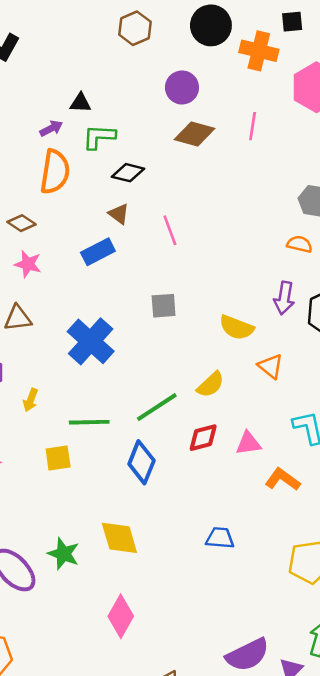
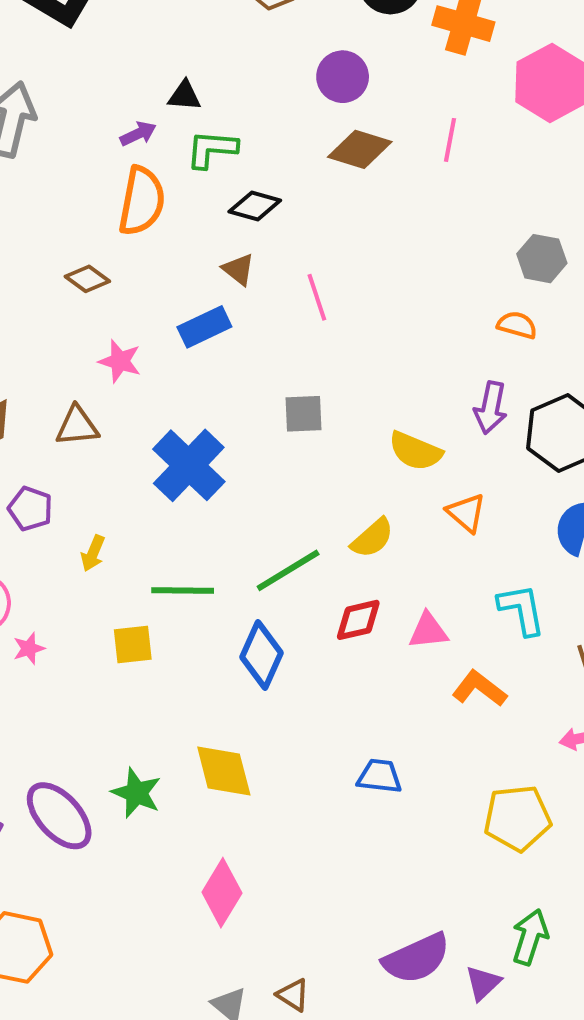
pink star: (28, 264) -> (120, 361), moved

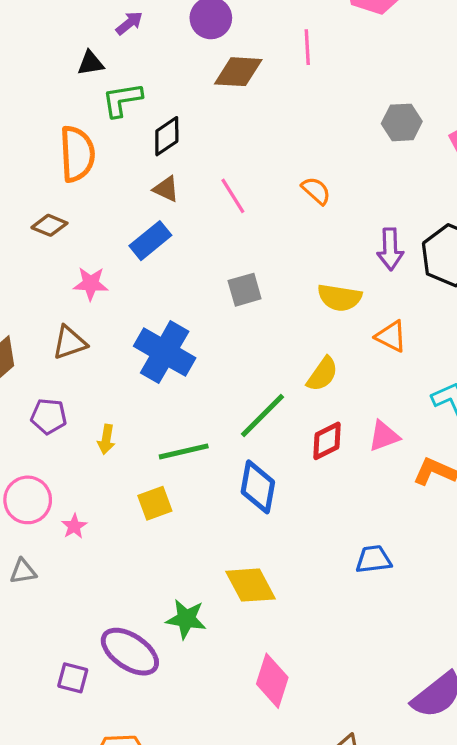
purple arrow: (138, 134) -> (129, 23), moved
black diamond: (255, 206) -> (167, 136), turned -36
orange semicircle: (517, 325) -> (316, 191), moved, turned 40

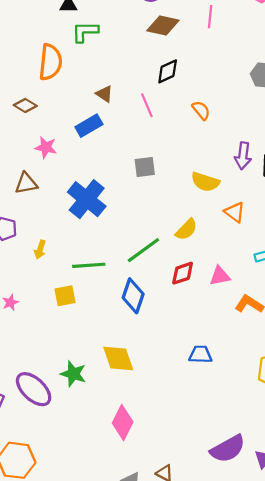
black diamond: (167, 136) -> (168, 71), moved

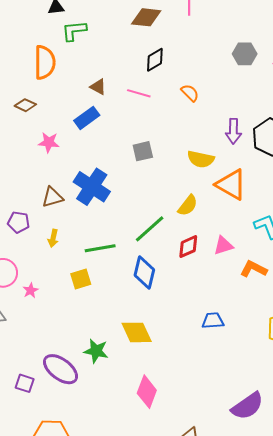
pink line: (147, 105) -> (139, 93), turned -45
brown triangle: (26, 183) -> (53, 197), moved
orange triangle: (235, 212) -> (231, 185), size x1.6

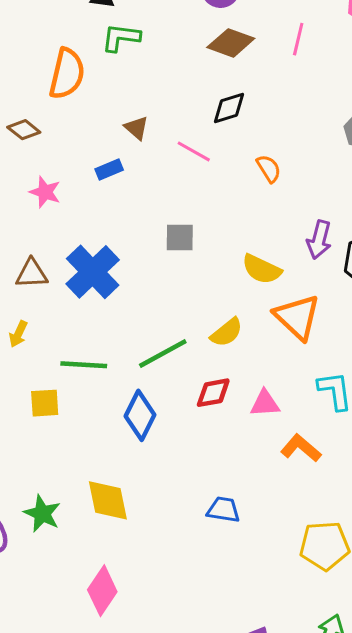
blue rectangle: (87, 118) -> (109, 169), size x0.7

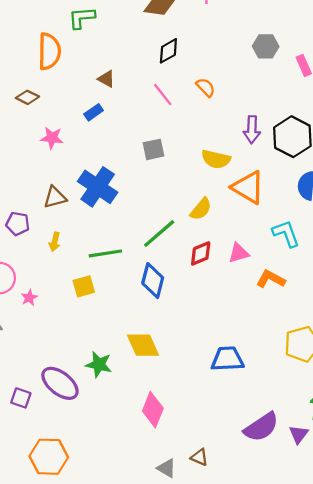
pink line: (194, 151) -> (163, 95), moved, turned 35
blue trapezoid: (224, 510) -> (227, 359), moved, size x1.4

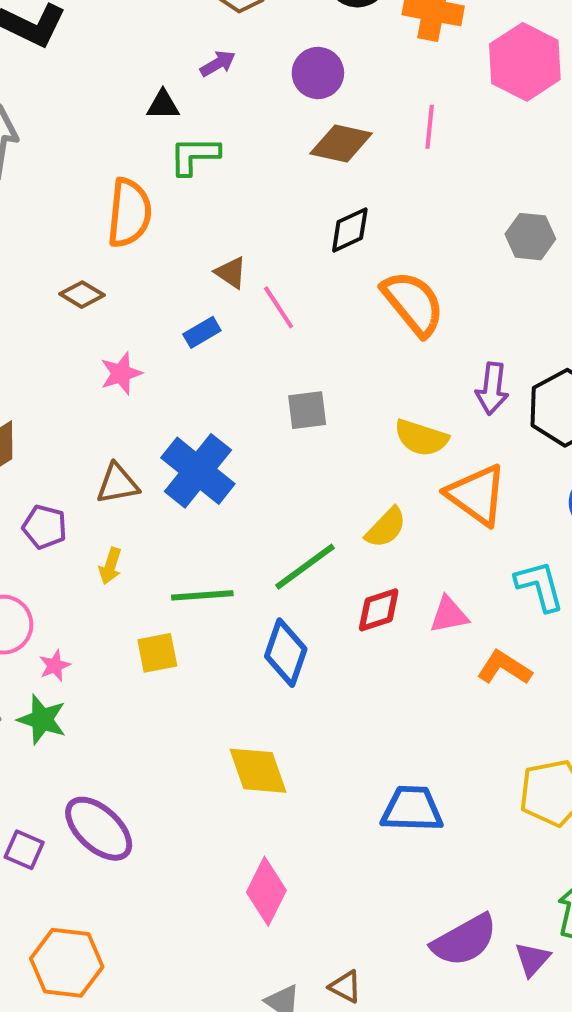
orange semicircle: (206, 87) -> (413, 303), size x1.8
pink line: (163, 95) -> (279, 307), moved
pink star: (52, 138) -> (121, 373), turned -30
green star: (99, 364) -> (42, 720), moved

